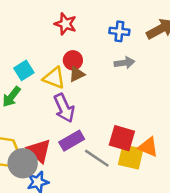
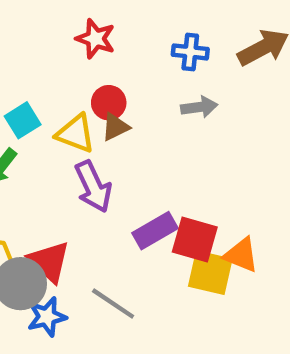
purple rectangle: (72, 141) -> (155, 231), moved
gray line: (97, 158) -> (113, 304), moved

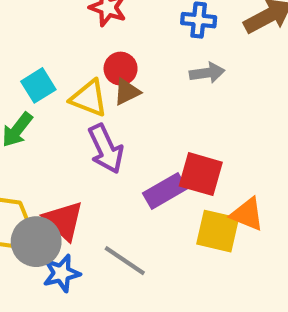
red square: (195, 240) -> (201, 174), moved

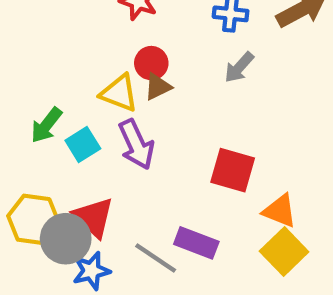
gray arrow: (207, 73) -> (239, 67), turned 140
cyan square: (38, 85) -> (83, 144), moved
purple rectangle: (165, 191) -> (196, 243), moved, turned 51
yellow square: (218, 231) -> (284, 252), moved, turned 33

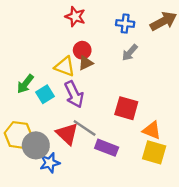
red triangle: (93, 217) -> (67, 134), moved
yellow square: (284, 252) -> (154, 152), turned -30
gray line: (156, 258) -> (85, 128), moved

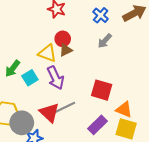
blue cross: (125, 24) -> (101, 15), turned 35
gray line: (85, 128) -> (65, 107), turned -60
purple rectangle: (107, 148) -> (98, 125), moved, turned -66

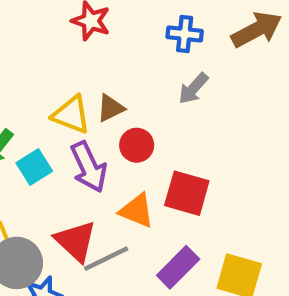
blue cross: (101, 15) -> (185, 34), turned -35
red circle: (63, 39) -> (137, 145), moved
gray line: (65, 107) -> (106, 259), moved
orange triangle: (124, 109) -> (137, 211), moved

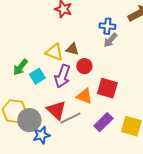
blue cross: (185, 34) -> (107, 26), moved
brown triangle: (111, 108) -> (72, 49), turned 40
purple arrow: (89, 167) -> (62, 76), turned 45

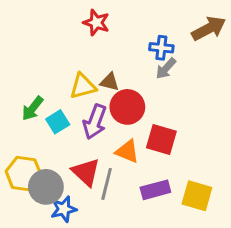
yellow triangle: (54, 52) -> (83, 86), turned -36
red circle: (84, 66) -> (127, 107), size x1.5
gray line: (70, 118) -> (107, 184), turned -50
purple rectangle: (103, 122) -> (155, 190), turned 30

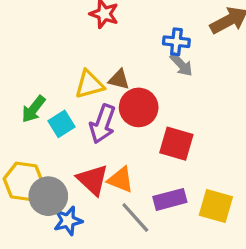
gray arrow: (166, 68) -> (181, 65), turned -85
orange triangle: (127, 151) -> (121, 180), moved
gray line: (107, 184) -> (135, 218), moved, turned -56

